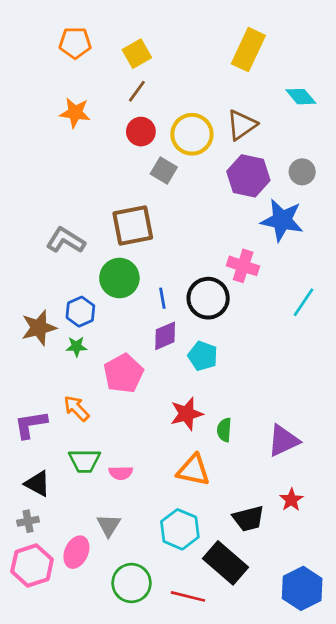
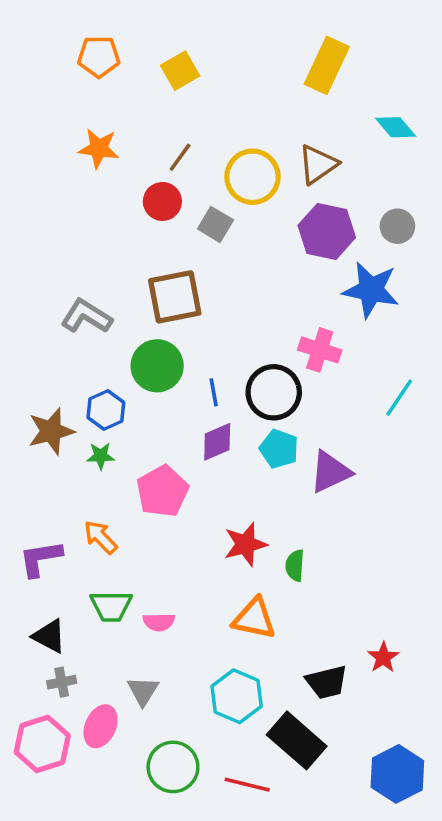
brown line: (137, 91) -> (180, 157), moved
red circle: (141, 132) -> (162, 201), moved
cyan pentagon: (203, 356) -> (279, 449), moved
purple triangle: (283, 441) -> (330, 472), moved
gray cross: (28, 521) -> (62, 682), moved

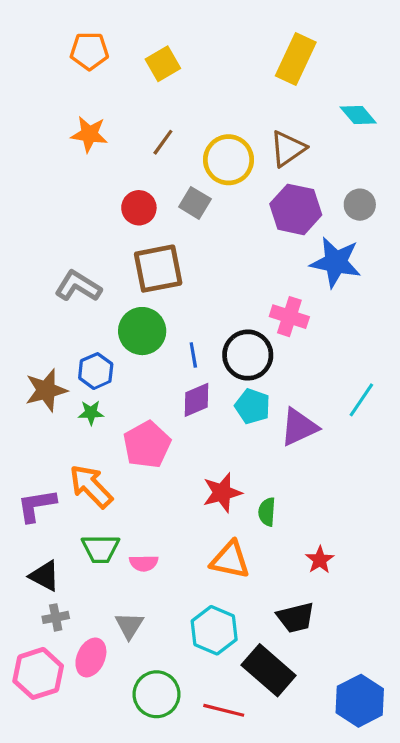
red circle: (162, 201) -> (139, 208), moved
cyan line: (399, 398) -> (361, 400), moved
orange arrow: (101, 537) -> (91, 486), size x1.4
red star: (383, 657) -> (320, 560), moved

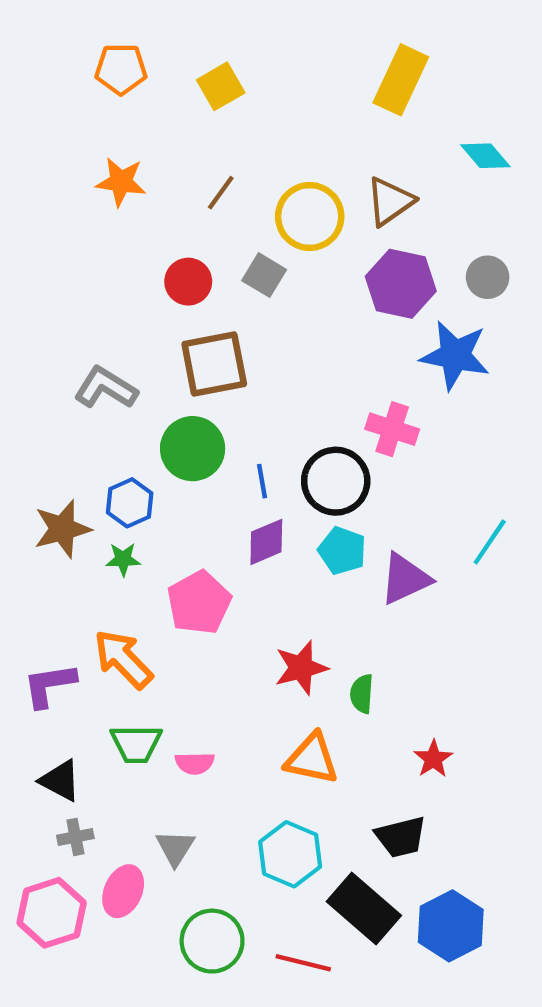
blue hexagon: (360, 701) -> (451, 926), moved

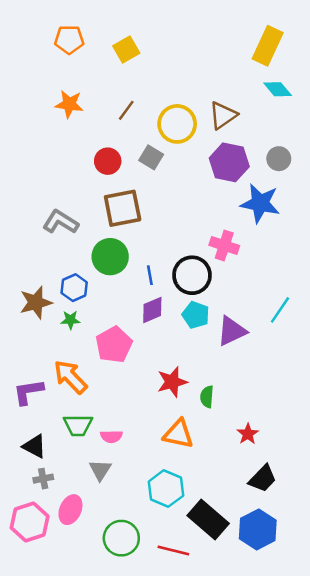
yellow rectangle: (401, 80) -> (268, 46), moved
black trapezoid: (401, 837) -> (263, 479), moved, turned -32
gray triangle: (175, 848) -> (100, 470), moved

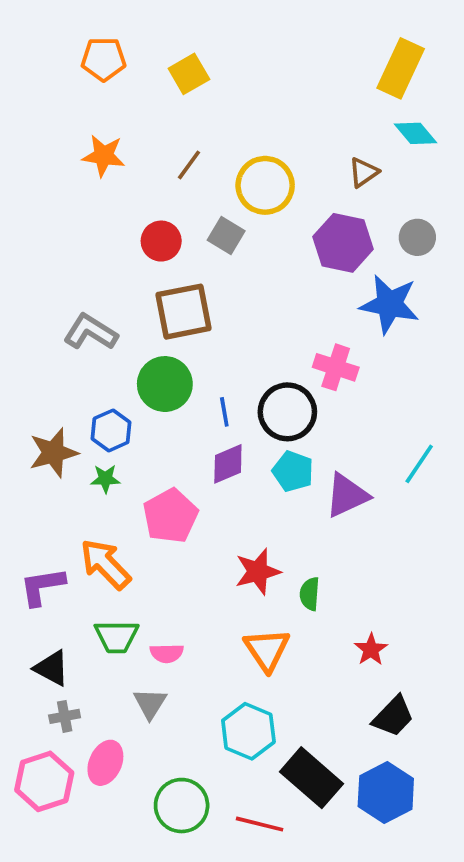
brown triangle: (223, 115) -> (364, 172), moved, size x0.7
orange triangle: (178, 434) -> (267, 650), turned 44

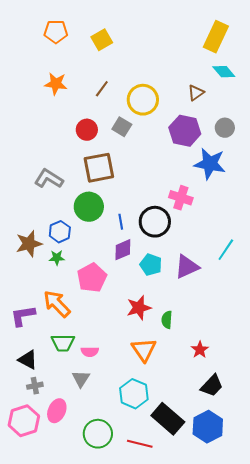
cyan pentagon: (293, 471) -> (151, 265), moved

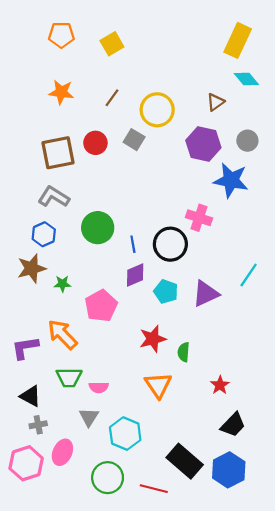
brown square: (99, 168) -> (58, 153), moved
blue hexagon: (60, 232) -> (44, 234), moved
cyan hexagon: (134, 394) -> (125, 434), moved

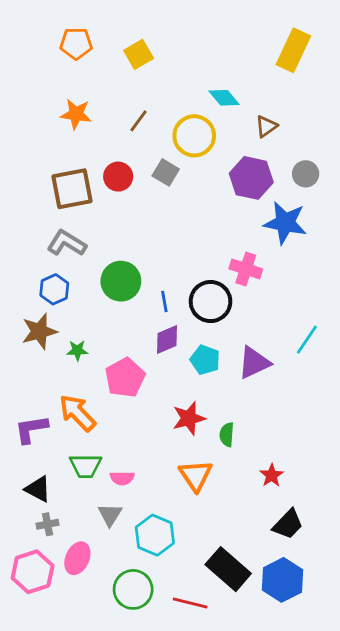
cyan diamond: (246, 79) -> (224, 98), moved

